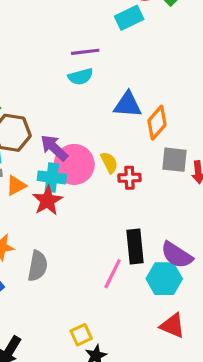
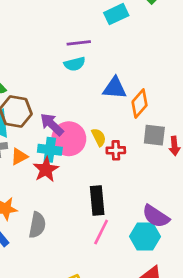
black rectangle: (135, 247) -> (97, 200), moved

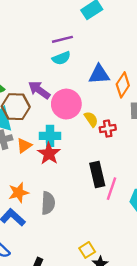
purple arrow: (52, 124) -> (39, 90), moved
pink circle: (69, 139) -> (66, 104), moved
pink line: (101, 232) -> (112, 189), moved

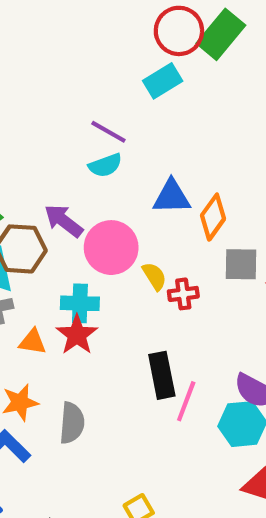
purple line: (62, 39) -> (108, 132), turned 42
orange triangle: (24, 145) -> (32, 342), moved, turned 42

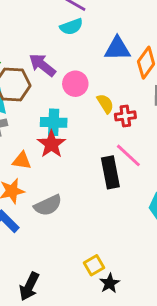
pink circle: (111, 248) -> (75, 84), size x0.7
orange triangle: (32, 342) -> (22, 161), moved
pink line: (186, 401) -> (128, 155), moved, turned -68
gray semicircle: (72, 423) -> (48, 205), turned 60

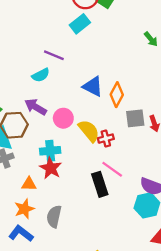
cyan semicircle: (71, 27) -> (41, 75), moved
blue triangle: (117, 49) -> (93, 86), turned 35
yellow semicircle: (105, 104) -> (89, 131), size x1.5
gray semicircle: (48, 205) -> (54, 216), turned 135

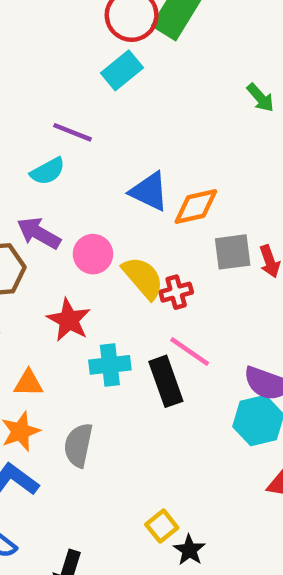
orange diamond: (117, 95) -> (196, 206), turned 50
cyan cross: (50, 151) -> (110, 365), moved
red star: (51, 168) -> (69, 320), moved

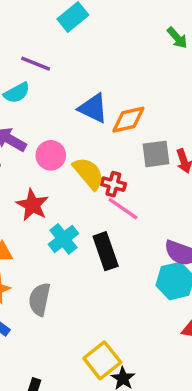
red cross: (176, 292) -> (113, 184), turned 30
pink line: (190, 352) -> (123, 209), moved
cyan cross: (110, 365) -> (63, 239), turned -32
yellow square: (162, 526) -> (102, 360), size x1.5

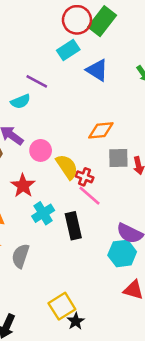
blue triangle: (93, 108) -> (97, 70), moved

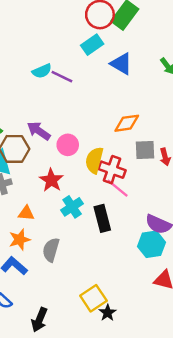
cyan semicircle: (20, 101) -> (42, 71), moved
yellow semicircle: (67, 167) -> (94, 160), turned -130
red cross: (85, 177) -> (112, 170), size x1.5

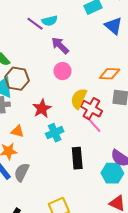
purple line: (62, 77) -> (35, 24), moved
purple arrow: (39, 131) -> (60, 45), moved
pink circle: (68, 145) -> (63, 71), moved
black rectangle: (102, 218) -> (77, 158), moved
gray semicircle: (51, 250) -> (22, 172), moved

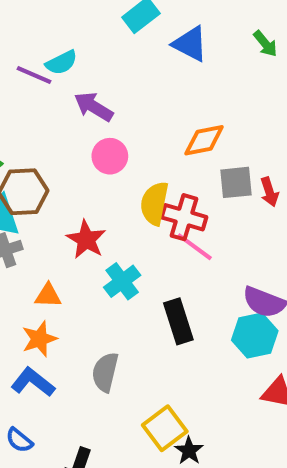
gray semicircle: (22, 172) -> (105, 372), moved

